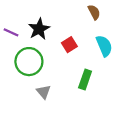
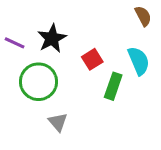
brown semicircle: (94, 12) -> (143, 16), moved
green rectangle: (85, 80) -> (113, 86), moved

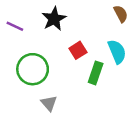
black star: (52, 38) -> (54, 19), moved
purple line: (15, 43) -> (15, 26), moved

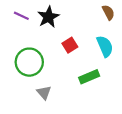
purple line: (15, 26) -> (21, 16), moved
green rectangle: (96, 73) -> (89, 77), moved, turned 48

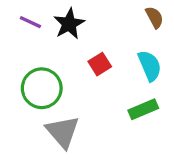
green rectangle: (89, 77) -> (143, 109), moved
gray triangle: (44, 93) -> (63, 132), size x1.6

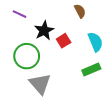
brown semicircle: (155, 17) -> (80, 11), moved
black star: (69, 24) -> (44, 30), moved

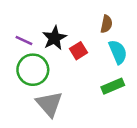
brown semicircle: (80, 11) -> (106, 24), moved, turned 40
purple line: (19, 14) -> (24, 41), moved

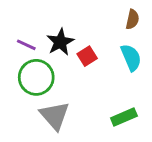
brown semicircle: (106, 24) -> (132, 19), moved
green rectangle: (113, 86) -> (124, 117), moved

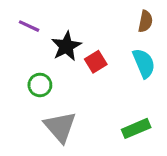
purple line: (26, 45) -> (29, 26), moved
green circle: (36, 77) -> (40, 85), size x0.6

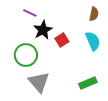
purple line: (29, 26) -> (30, 13), moved
green circle: (40, 85) -> (26, 55), size x1.5

